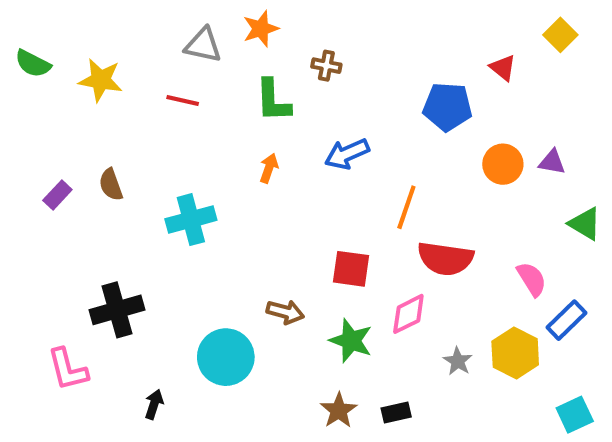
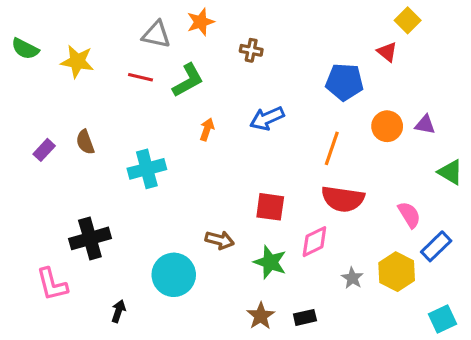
yellow square: (560, 35) -> (408, 20), moved
green L-shape: (273, 101) -> (188, 80), moved, turned -117
orange line: (406, 207) -> (332, 148), moved

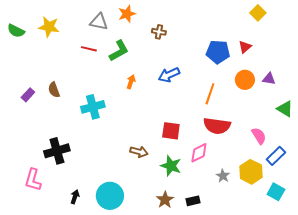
red triangle: (387, 52) -> (245, 47), moved, turned 40
yellow star: (77, 61) -> (49, 27), moved
cyan circle: (174, 275) -> (110, 196), moved
pink L-shape: (52, 284) -> (33, 180), turned 30
cyan square: (442, 319) -> (276, 192), moved, turned -36

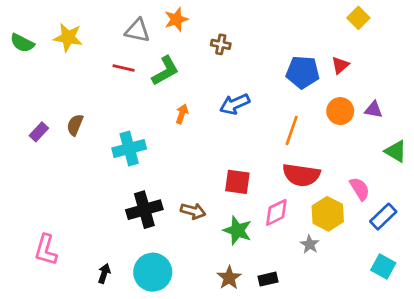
brown semicircle: (54, 90) -> (75, 125), turned 42
black cross: (57, 151) -> (144, 210), moved
yellow hexagon: (251, 172) -> (328, 214), moved

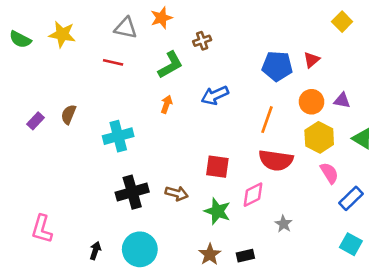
yellow square: (358, 18) -> (342, 22), moved
brown cross: (221, 44) -> (202, 41), turned -30
green L-shape: (165, 71) -> (170, 65), moved
yellow hexagon: (328, 214) -> (319, 137), moved

